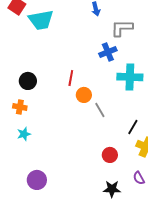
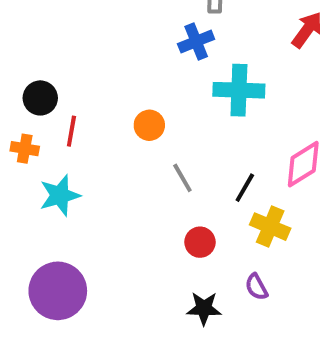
red line: (71, 78) -> (71, 131), moved
gray line: (100, 110) -> (182, 178), moved
cyan star: (24, 134) -> (60, 195), moved, size x1.5
purple circle: (37, 180) -> (58, 291), size x1.5

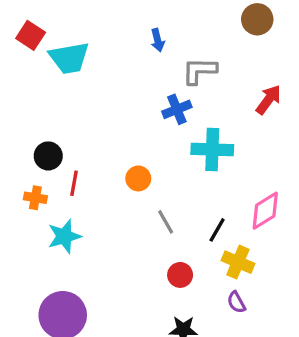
purple semicircle: (256, 287) -> (236, 302), moved

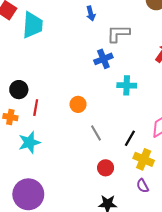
cyan trapezoid: (69, 58) -> (33, 25), turned -76
cyan cross: (212, 150) -> (127, 85), size x0.7

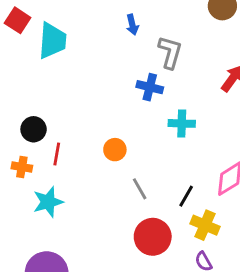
gray L-shape: (118, 33) -> (170, 52), turned 105
blue cross: (103, 59) -> (150, 87), turned 36
red circle: (106, 168) -> (153, 237), size x1.6

